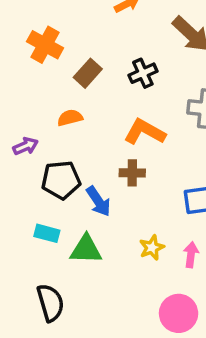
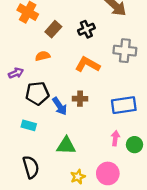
brown cross: (132, 173) -> (80, 99), moved
yellow star: (152, 248) -> (78, 177), moved
green triangle: (86, 249) -> (66, 146), moved

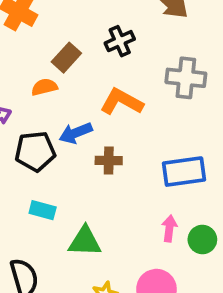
brown rectangle: (53, 29) -> (66, 58), moved
blue arrow: (60, 106) -> (76, 133), moved, turned 102
cyan rectangle: (29, 125) -> (43, 210), moved

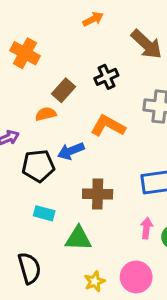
brown cross: (109, 161) -> (98, 194), moved, size x1.4

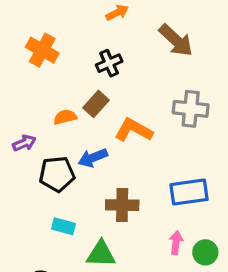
black cross: (106, 77) -> (109, 63), moved
brown rectangle: (63, 90) -> (96, 104), moved

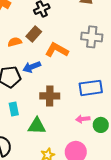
cyan rectangle: (63, 226) -> (14, 109), turned 64
pink arrow: (176, 243) -> (83, 119), turned -104

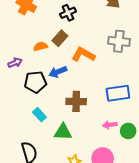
cyan rectangle: (14, 109) -> (39, 115), turned -32

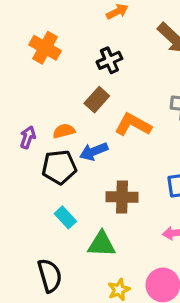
orange semicircle: (40, 46) -> (64, 131), moved
purple arrow: (15, 63) -> (28, 137), turned -48

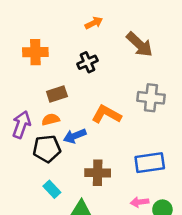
orange cross: (45, 48) -> (35, 52), turned -30
brown rectangle: (97, 100) -> (57, 94), moved, turned 30
purple arrow: (28, 137) -> (21, 125), size x1.5

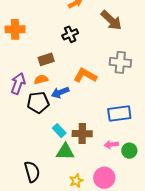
orange cross: (35, 52) -> (15, 29), moved
brown cross: (98, 173) -> (82, 134), moved
cyan rectangle: (52, 189) -> (59, 131), moved

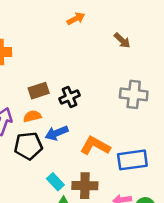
brown arrow: (111, 20) -> (122, 40), size x0.6
black cross: (70, 34) -> (69, 97), moved
orange L-shape: (85, 75) -> (95, 146), moved

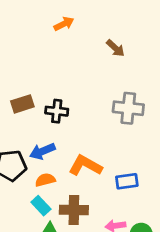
black cross: (69, 97) -> (57, 111), turned 30
orange semicircle: (32, 116) -> (45, 180), moved
blue rectangle: (132, 160) -> (127, 181), size x0.7

